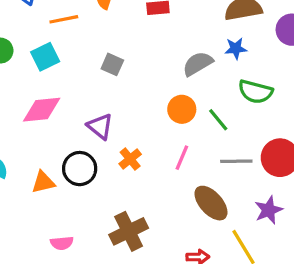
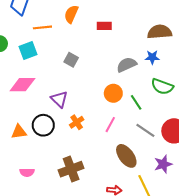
gray line: (236, 161) -> (145, 130), turned 30

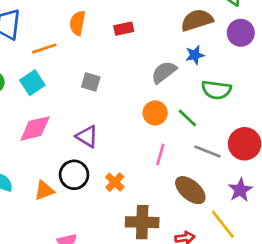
orange cross: (77, 122) -> (115, 182), moved
brown cross: (71, 169) -> (142, 222), moved, turned 35

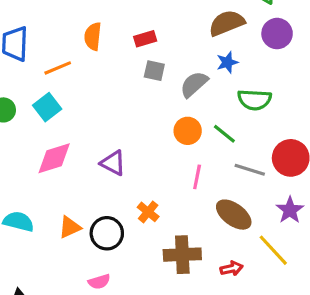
gray square: (91, 82) -> (154, 71), moved
black circle: (74, 175) -> (107, 233), moved

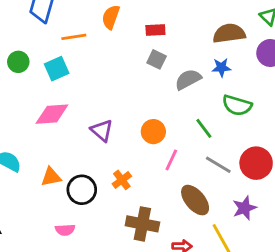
orange circle: (188, 131) -> (153, 132), moved

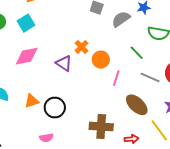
orange cross: (122, 180) -> (82, 47), moved

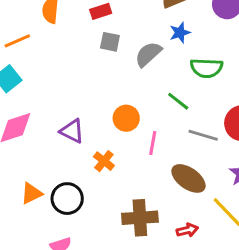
orange cross: (82, 47) -> (104, 161), moved

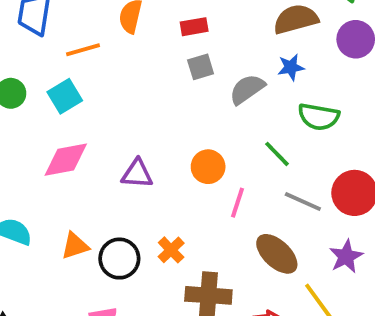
gray square: (110, 42) -> (201, 67), turned -36
purple triangle: (72, 131) -> (137, 174), turned -30
orange cross: (104, 161) -> (171, 250), moved

